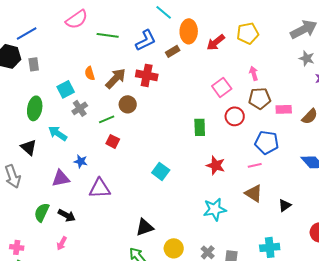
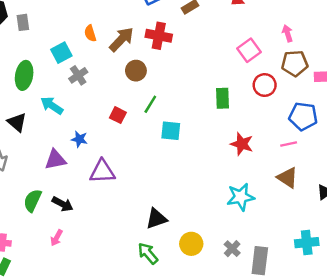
green line: (107, 119) -> (150, 104), moved, turned -35
cyan square: (161, 171) -> (171, 131), moved, turned -30

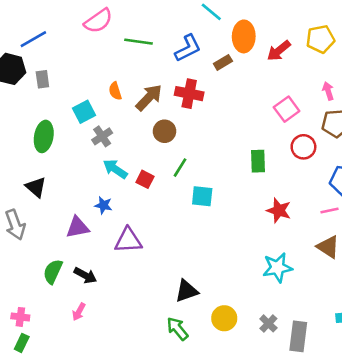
cyan arrow: (52, 105) -> (115, 169), moved

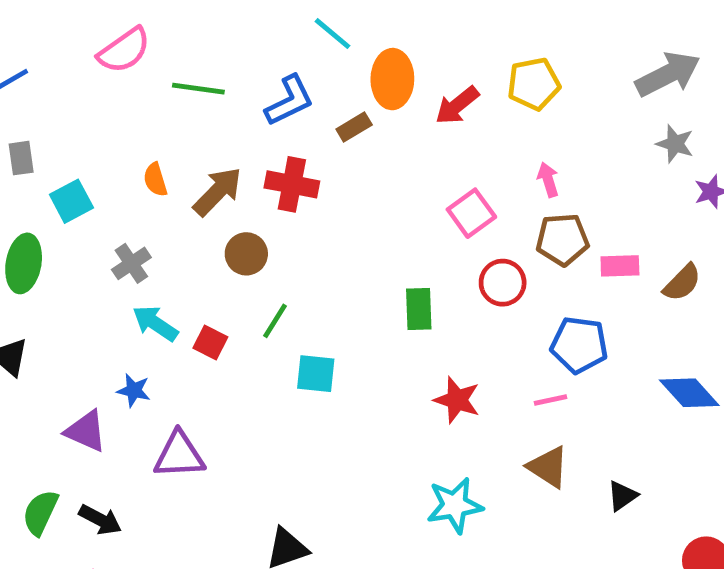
cyan square: (84, 112) -> (71, 201), moved
purple triangle: (78, 227) -> (86, 431), turned 35

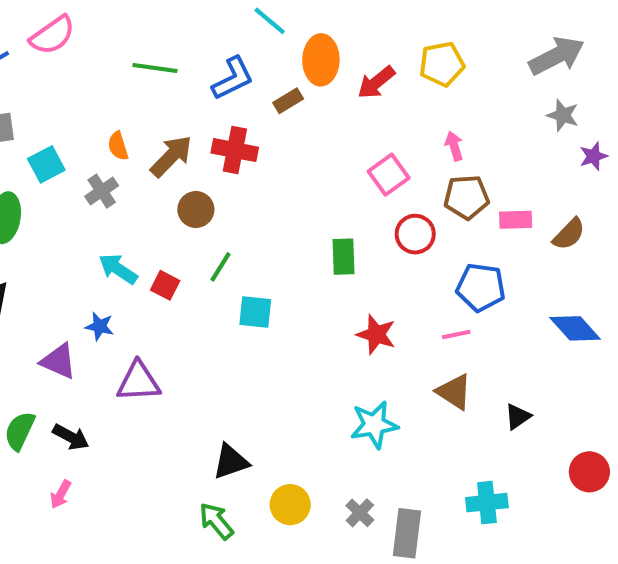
pink semicircle: (124, 50) -> (52, 35), moved
gray cross: (131, 263) -> (102, 191), moved

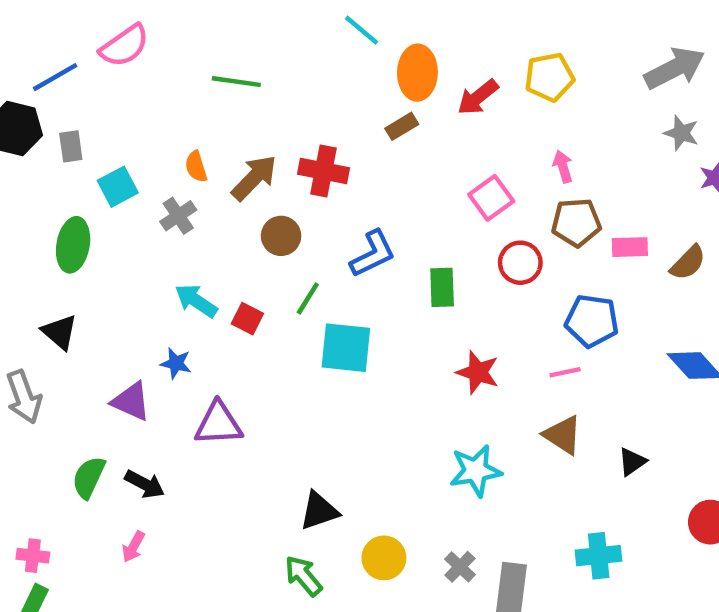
blue L-shape: (233, 78) -> (373, 254), moved
brown rectangle: (288, 101) -> (402, 126), moved
cyan square: (255, 312) -> (346, 348), size x1.4

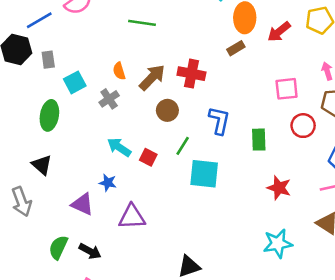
pink square: (491, 198) -> (287, 89), turned 30
blue L-shape: (373, 254) -> (219, 121), turned -52

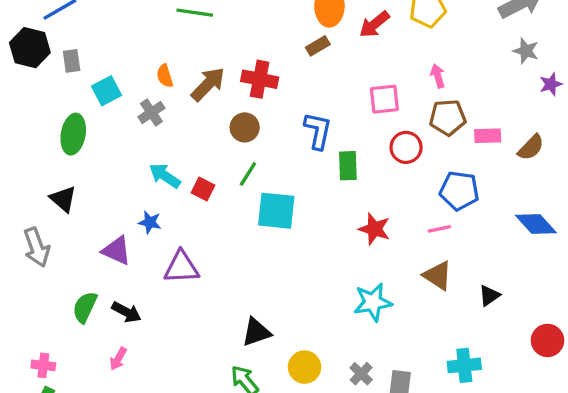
brown circle: (167, 110) -> (245, 127), moved
blue L-shape: (219, 121) -> (318, 131), moved

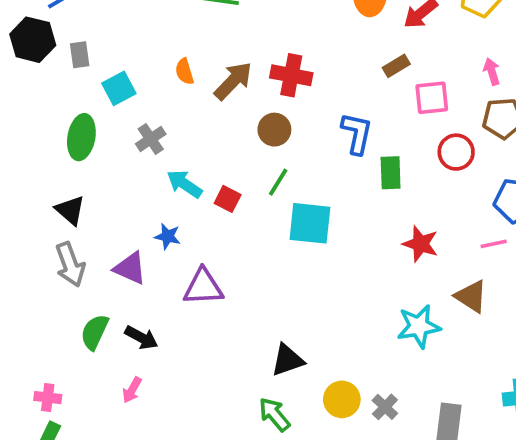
brown rectangle: (318, 46) -> (396, 66), moved
gray cross: (151, 112) -> (151, 139), moved
gray arrow: (37, 247) -> (70, 264), moved
brown triangle: (438, 276) -> (471, 296), moved
gray cross: (361, 374) -> (385, 407), moved

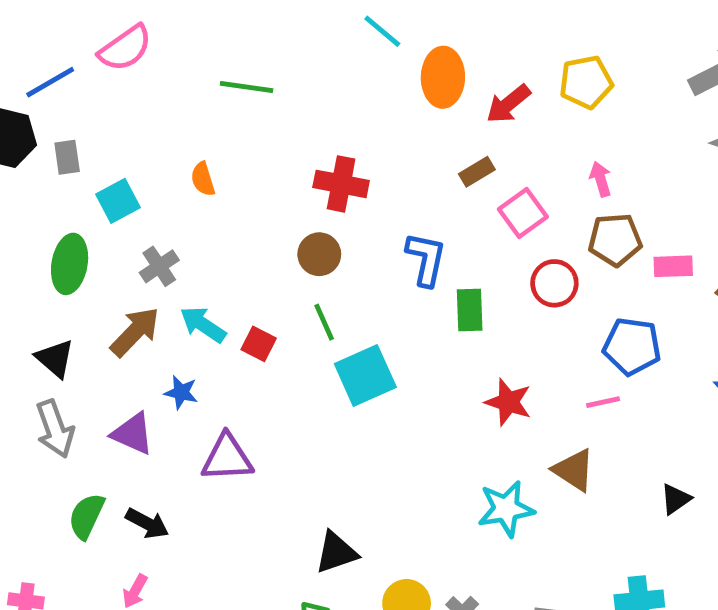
brown arrow: (233, 81) -> (135, 332), moved
pink square: (432, 98) -> (523, 213), turned -30
green line: (278, 182) -> (324, 322), turned -56
cyan square: (310, 223) -> (365, 375), turned -30

